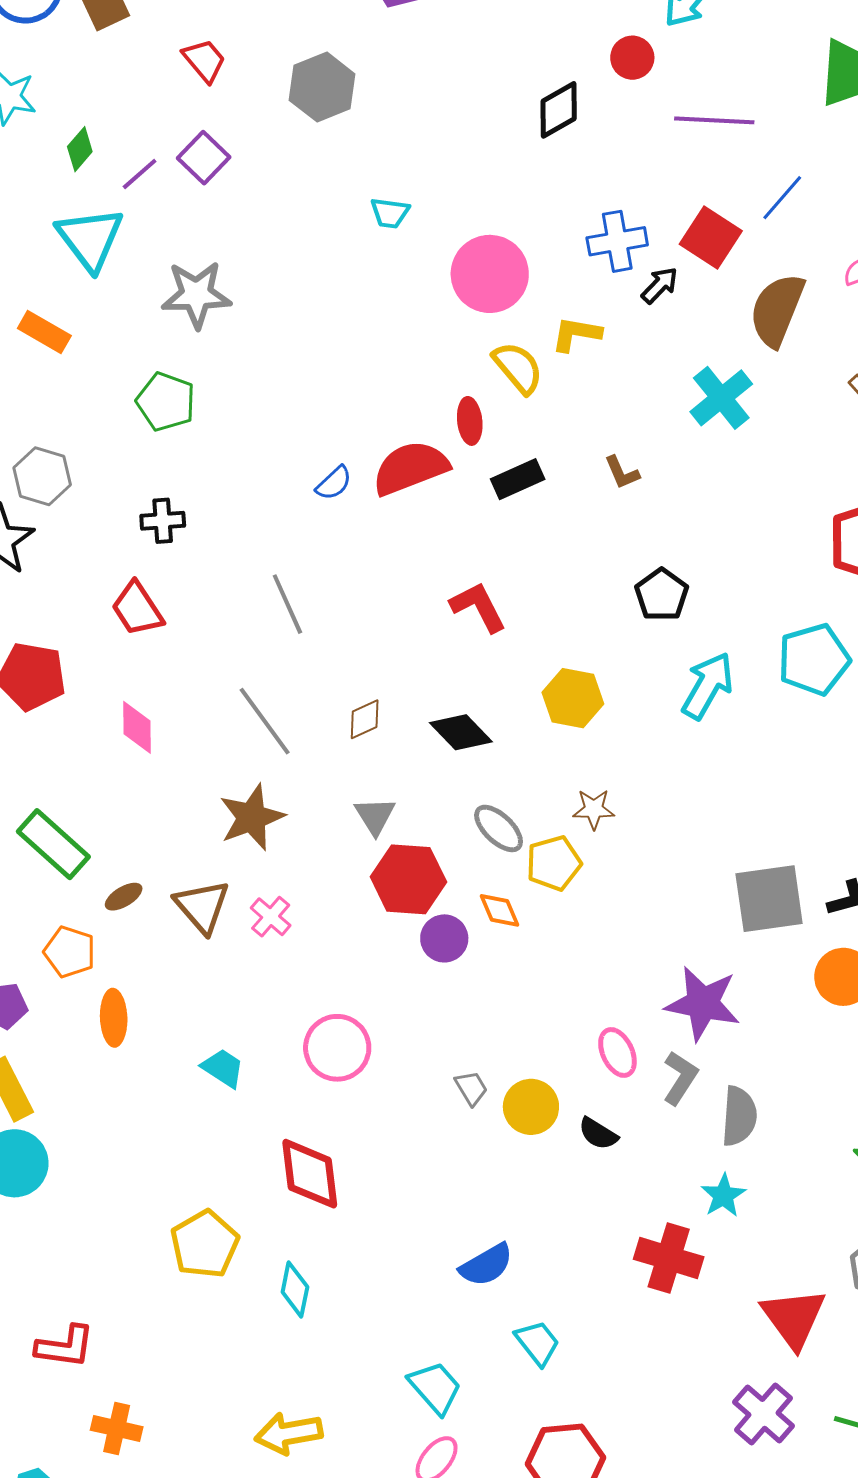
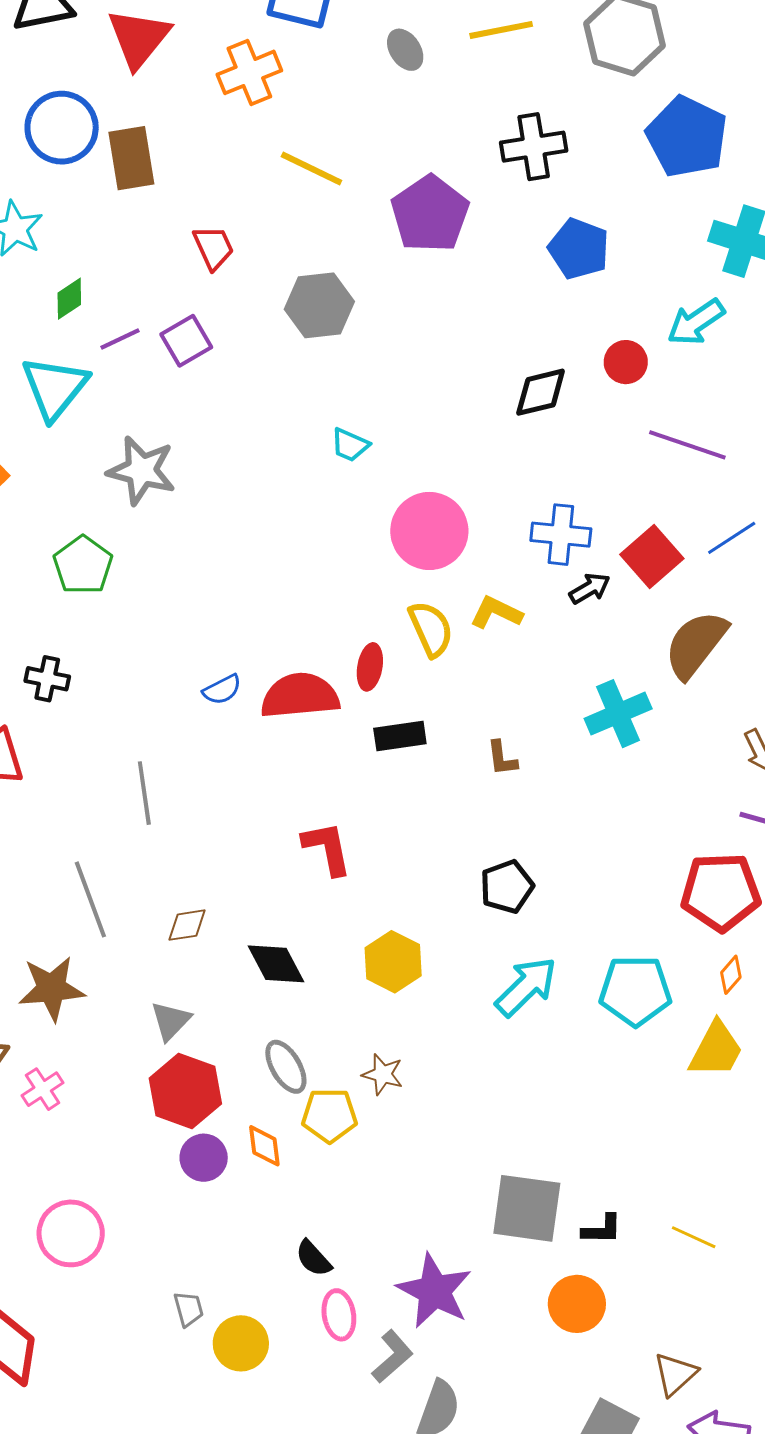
black semicircle: (598, 1134) -> (313, 1258), moved

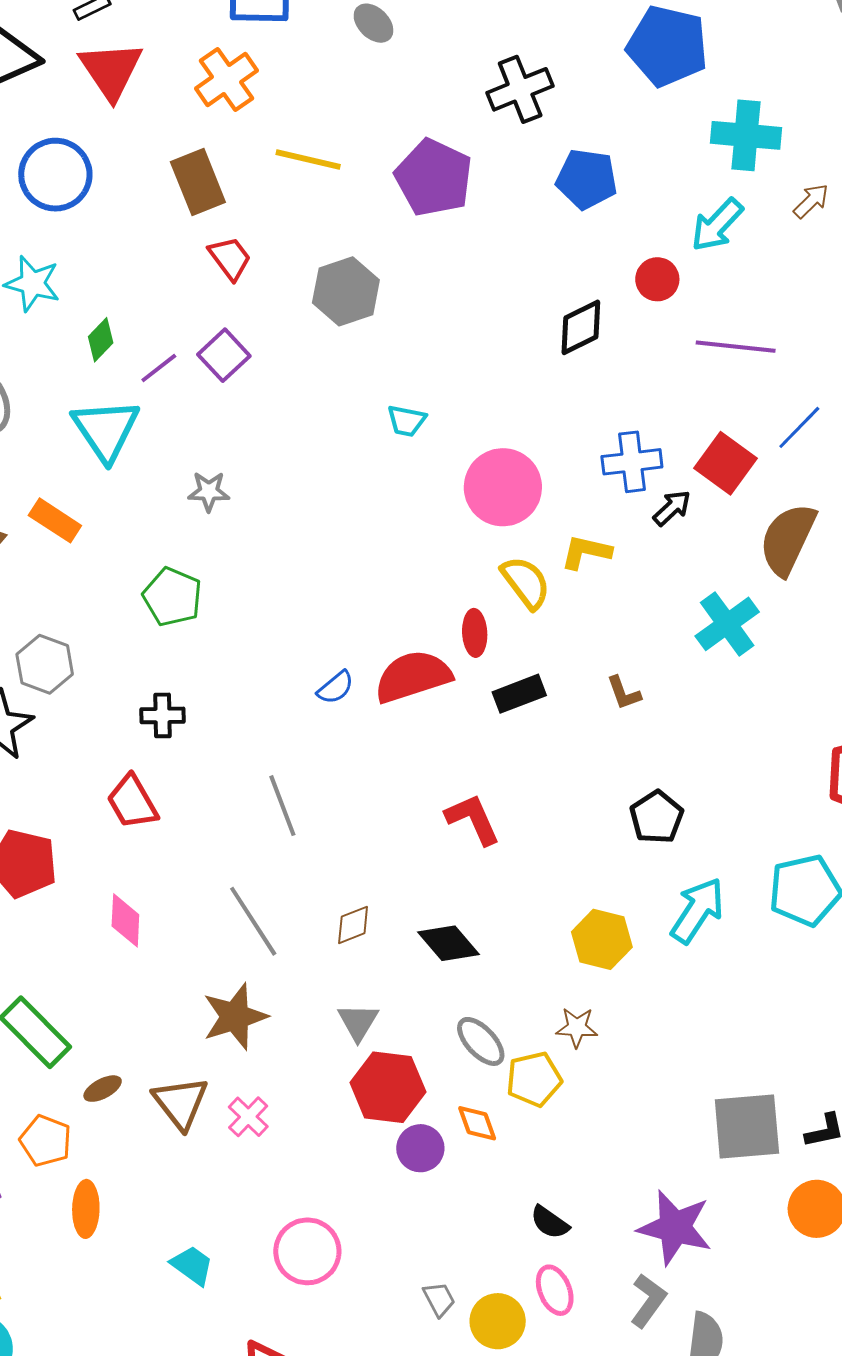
brown rectangle: (131, 158) -> (198, 182), moved
gray star: (142, 470) -> (209, 491), size x0.6
yellow hexagon: (393, 962) -> (602, 939), moved
pink ellipse: (339, 1315) -> (555, 1290), moved

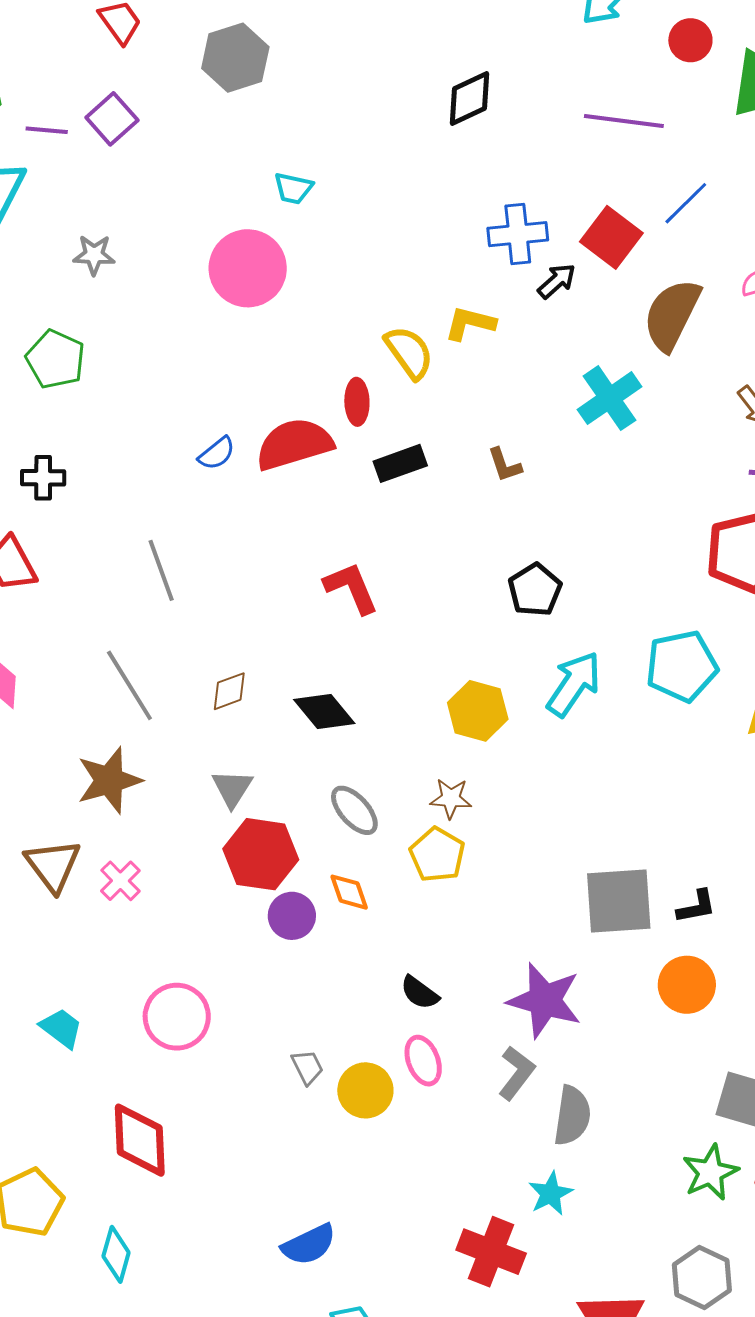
red circle: (657, 279) -> (690, 40), moved
purple line: (159, 368) -> (47, 130), turned 42
pink circle: (503, 487) -> (248, 268), moved
yellow pentagon: (534, 1079) -> (437, 855), moved, turned -30

